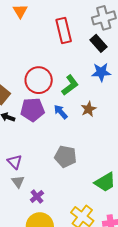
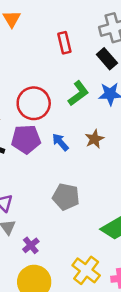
red rectangle: (64, 30) -> (64, 43), size x0.7
green L-shape: (70, 85) -> (78, 93), moved

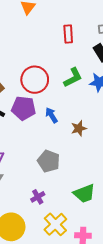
brown star: (94, 139) -> (79, 128), moved
purple cross: (31, 245) -> (38, 197), moved

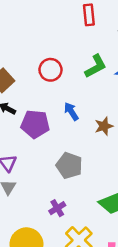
red circle: (35, 80) -> (50, 70), size x0.7
purple pentagon: (24, 108) -> (35, 124), moved

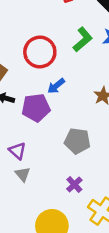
red circle: (50, 70) -> (40, 52), size x1.4
blue arrow: (71, 111) -> (56, 86), moved, turned -84

